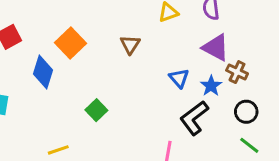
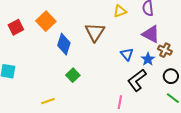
orange square: (70, 43) -> (46, 21), moved
brown triangle: (130, 44) -> (95, 32), size x1.5
blue diamond: (43, 72) -> (64, 44), moved

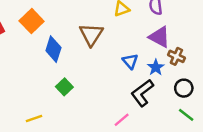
pink line: (120, 102) -> (122, 120), turned 40

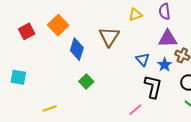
purple triangle: (159, 37) -> (168, 39), turned -30
black L-shape: (142, 93) -> (153, 87), turned 140
yellow line: (34, 119) -> (50, 109), moved

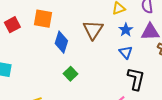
orange square: (58, 25) -> (43, 19), turned -36
blue star: (165, 65) -> (126, 30), moved

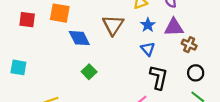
red square: (12, 25) -> (27, 20), turned 35
blue diamond: (61, 42) -> (79, 38), turned -45

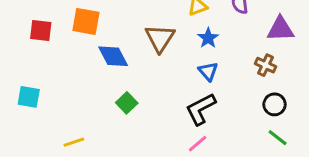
purple triangle: (174, 27) -> (281, 29), moved
black L-shape: (159, 77) -> (201, 109), moved, turned -130

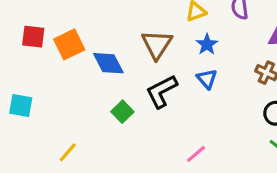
orange square: (86, 21) -> (69, 44), moved, turned -36
black L-shape: (201, 109) -> (162, 91), moved
yellow line: (74, 142) -> (68, 152), turned -30

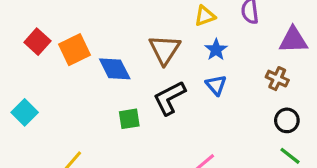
red square: (33, 37) -> (37, 42), turned 35
cyan square: (21, 105) -> (25, 112), turned 35
green square: (122, 112) -> (129, 119), turned 35

